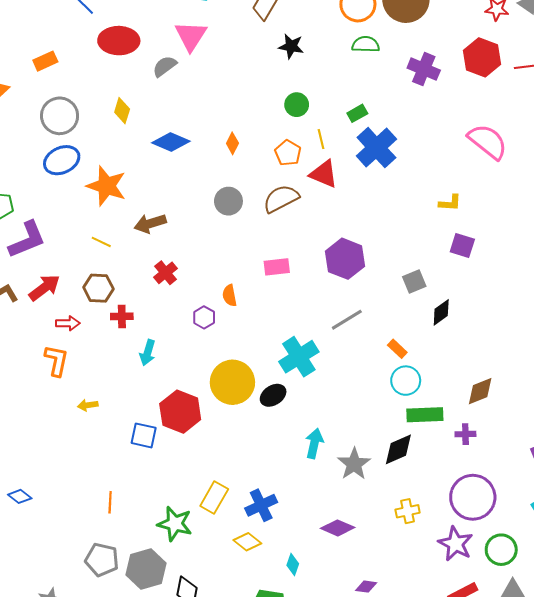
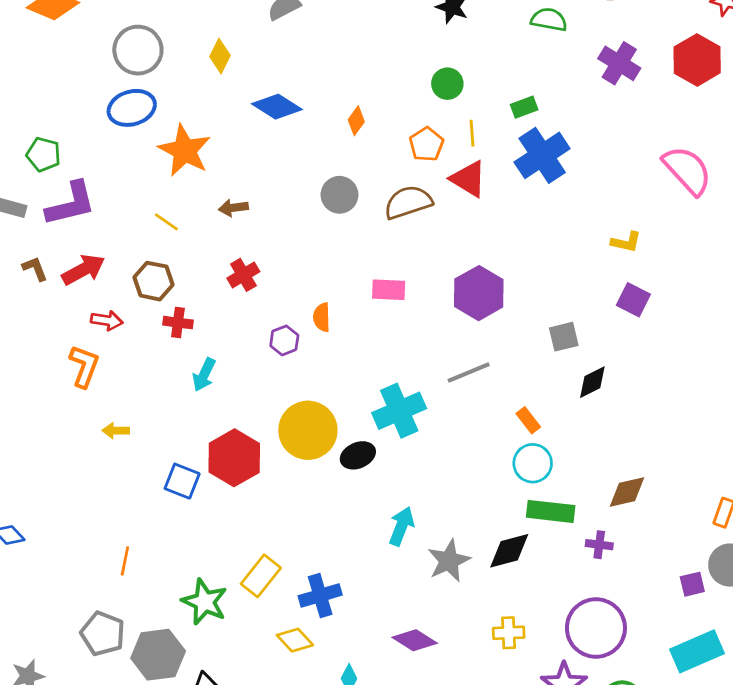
brown arrow: (150, 223) -> (233, 208), size x0.7

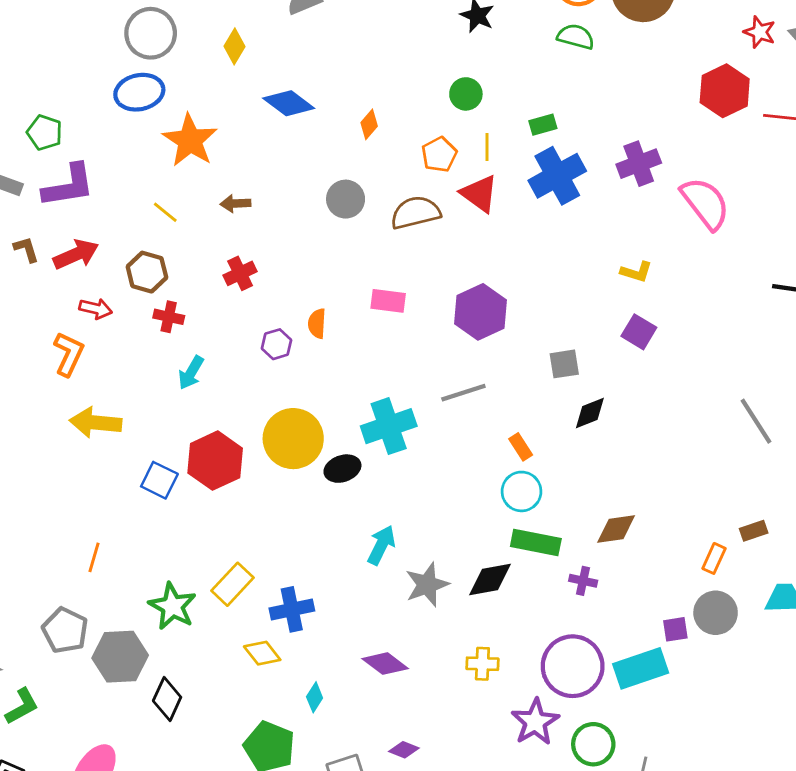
purple cross: (619, 63) -> (639, 164), moved, turned 33
yellow arrow: (116, 431) -> (96, 423), size x1.8
cyan rectangle: (697, 651) -> (641, 668), moved

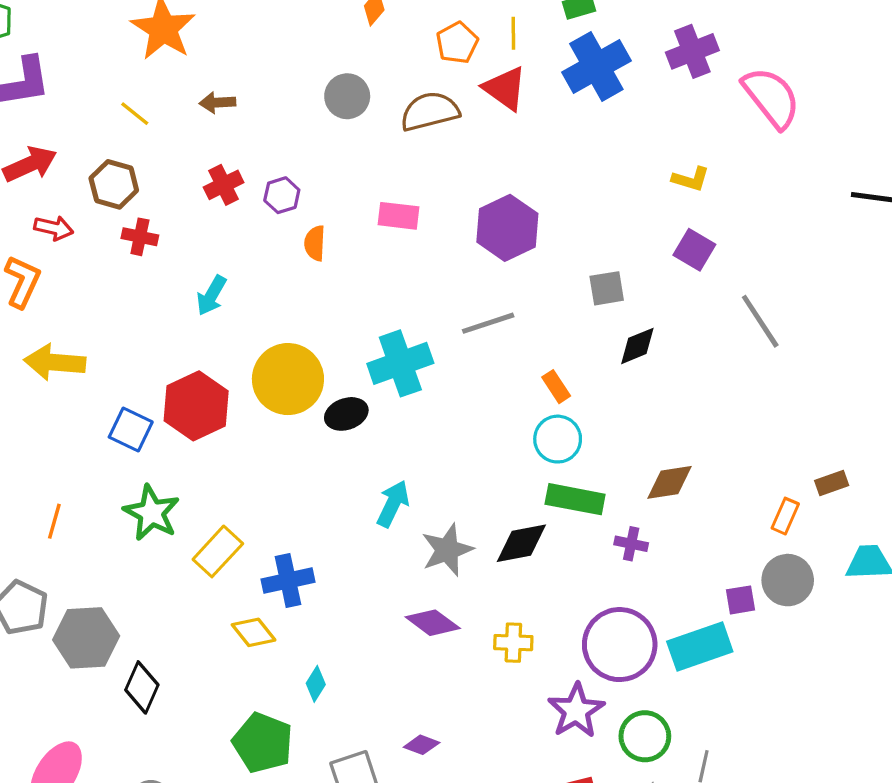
purple hexagon: (277, 344) -> (282, 195), moved
cyan arrow: (191, 373) -> (211, 295), moved
gray line: (756, 421) -> (760, 321), moved
green star: (172, 606) -> (152, 513), moved
purple diamond: (385, 664) -> (433, 623), moved

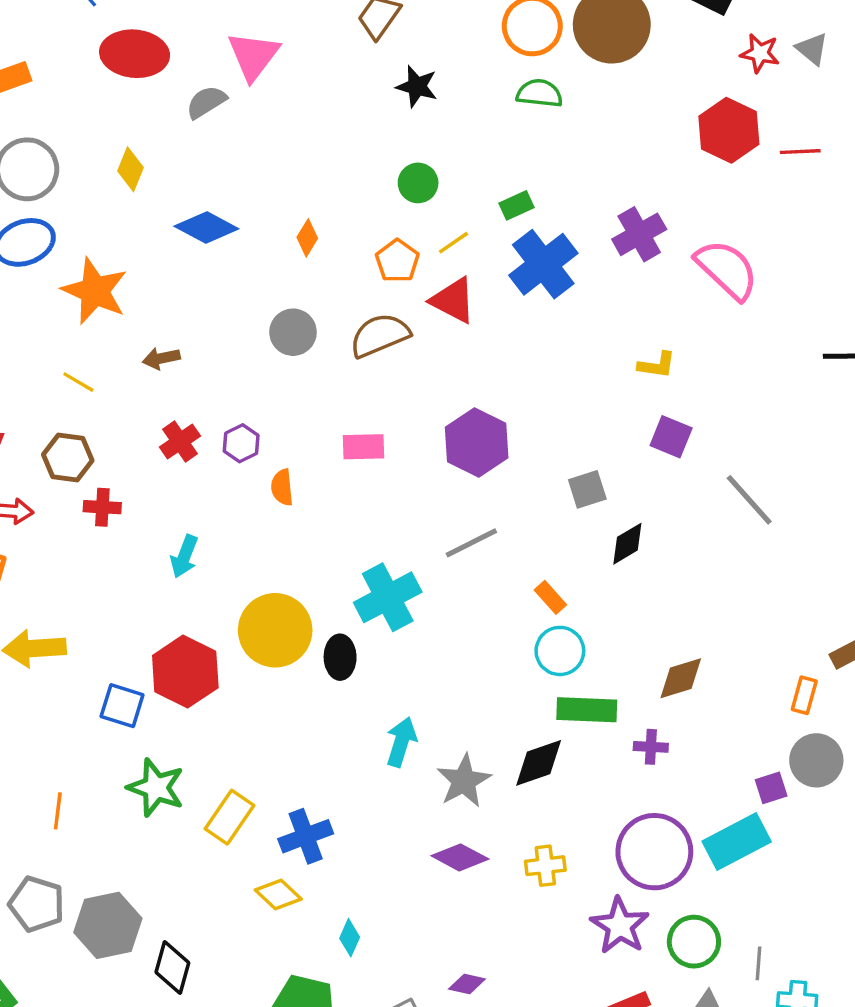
yellow line: (513, 33) -> (453, 243), turned 64
black ellipse: (346, 414) -> (340, 657), turned -63

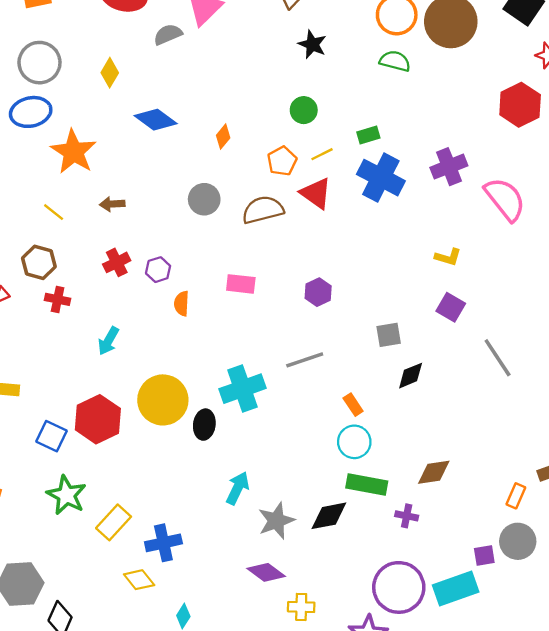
blue cross: (543, 264) -> (381, 178), turned -33
purple hexagon: (477, 443) -> (318, 292), size x0.6
yellow cross: (545, 866) -> (301, 607), moved

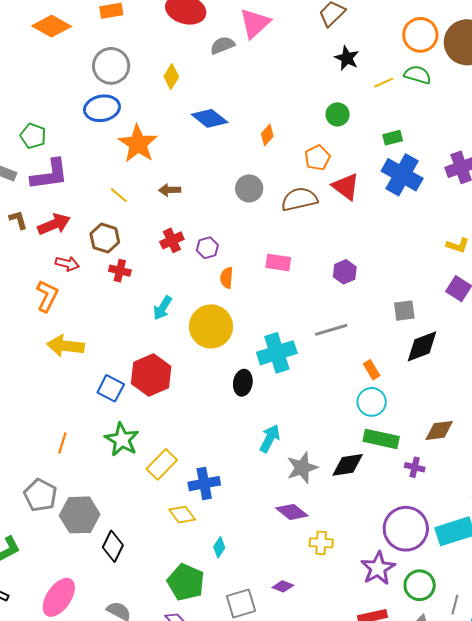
yellow line: (322, 154) -> (384, 83), moved
black diamond: (411, 376) -> (422, 346), size x1.4
yellow circle: (163, 400) -> (211, 326), moved

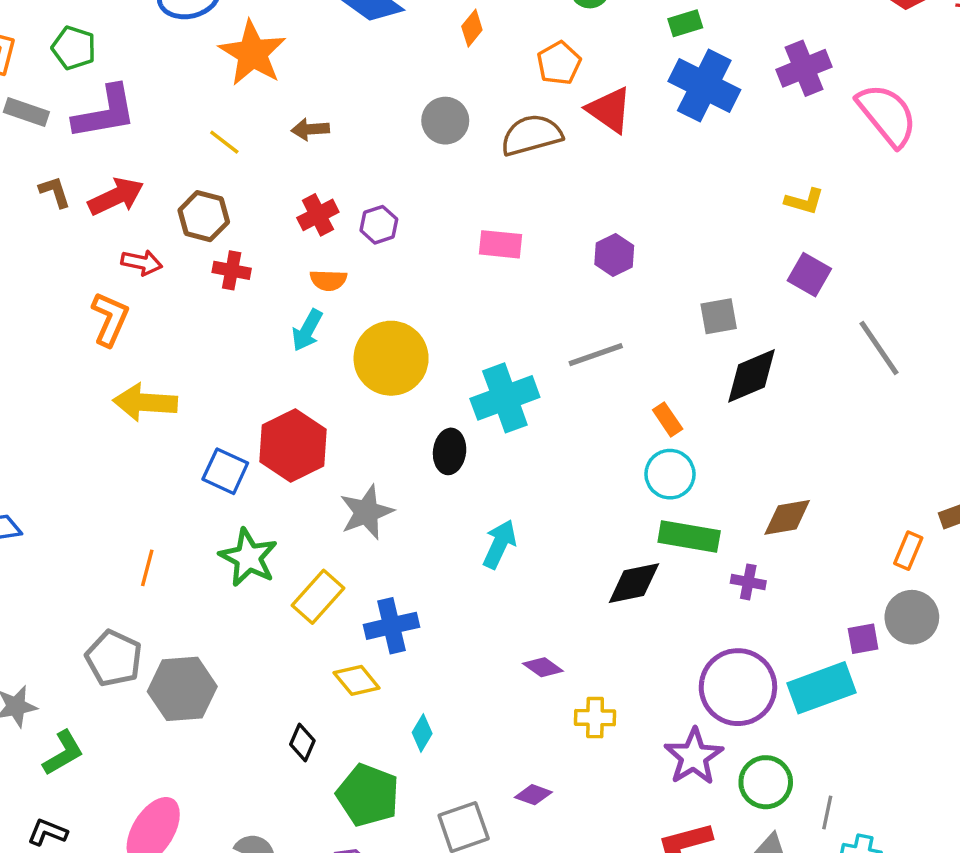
orange semicircle: (227, 278) -> (328, 280), moved, turned -90
gray star: (302, 468) -> (366, 512), moved
purple diamond: (292, 512) -> (543, 667), size x0.7
black diamond: (113, 546) -> (302, 743), moved, size x0.7

